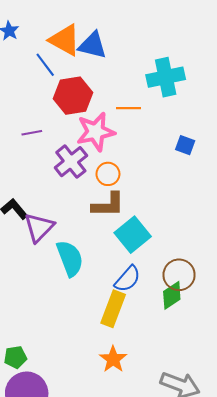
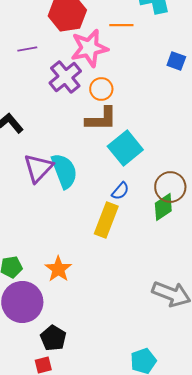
purple triangle: (39, 227) -> (38, 168), moved
blue semicircle: (128, 279) -> (120, 191), size x0.7
orange star: (113, 359) -> (58, 269), moved

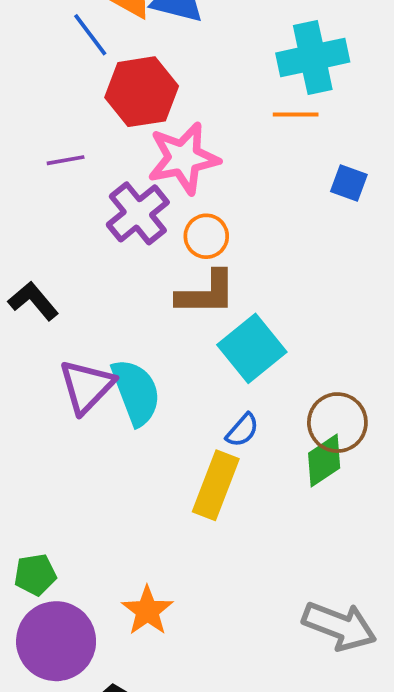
orange line: (121, 25) -> (296, 115), moved
orange star: (58, 269) -> (147, 611), moved

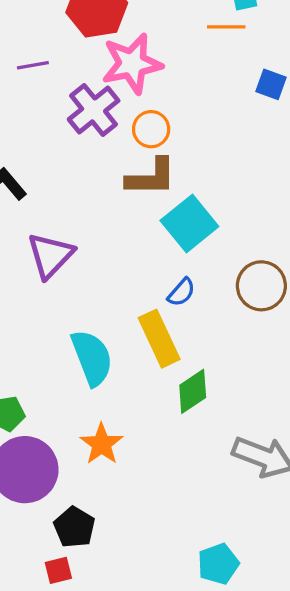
cyan semicircle: (136, 392) -> (92, 358), moved
green diamond: (324, 461) -> (193, 391), moved
yellow rectangle: (216, 485) -> (159, 339), turned -46

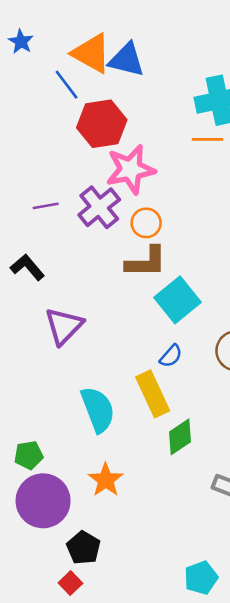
purple line: (33, 65) -> (46, 206), moved
red square: (58, 570) -> (70, 583), turned -30

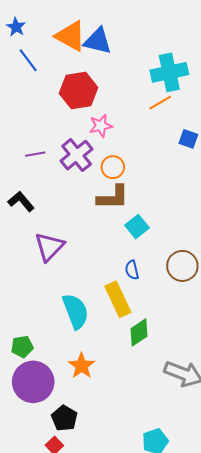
blue line: (67, 85) -> (28, 60), moved
orange line: (207, 139) -> (160, 103), turned -30
pink star: (130, 169) -> (101, 126), size x0.6
cyan square: (177, 300) -> (137, 227), size x0.7
blue semicircle: (171, 356) -> (132, 270), turned 126

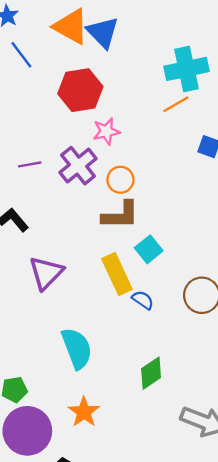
blue triangle: (98, 41) -> (103, 32), turned 32
blue semicircle: (132, 270) -> (143, 300), turned 138
yellow rectangle: (118, 299) -> (117, 274), moved

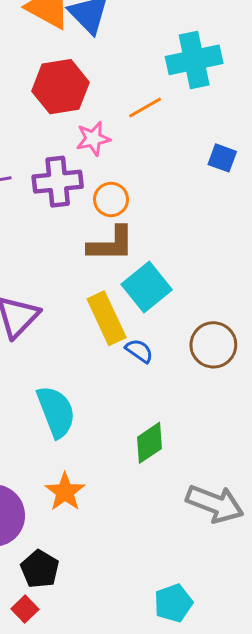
orange line: (176, 104) -> (145, 107), moved
purple cross: (78, 166) -> (58, 182), turned 33
cyan square: (149, 249) -> (147, 287), size x1.4

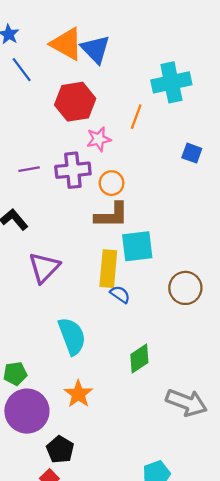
orange line: (145, 107) -> (136, 117), turned -40
cyan square: (147, 287) -> (137, 246), turned 32
yellow rectangle: (107, 318) -> (108, 269), turned 30
blue semicircle: (139, 351) -> (120, 294), moved

